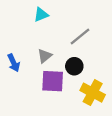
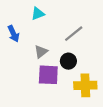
blue arrow: (14, 63) -> (13, 34), moved
yellow cross: (93, 93) -> (85, 85), turned -30

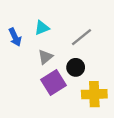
cyan triangle: (38, 14) -> (42, 28), moved
purple square: (48, 75) -> (54, 83), turned -35

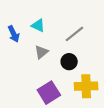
cyan triangle: (42, 28) -> (38, 25), turned 48
purple square: (54, 83) -> (49, 93), moved

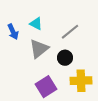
gray triangle: (41, 52) -> (39, 49), size x1.5

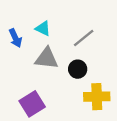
gray triangle: (39, 49) -> (47, 58), turned 45
purple square: (46, 87) -> (32, 104), moved

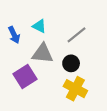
yellow cross: (97, 97) -> (75, 89), moved, turned 30
purple square: (32, 104) -> (25, 77), moved

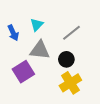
cyan triangle: (39, 26) -> (37, 25), turned 48
yellow cross: (75, 89) -> (70, 83), turned 30

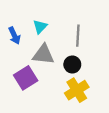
gray line: (71, 33) -> (78, 36), turned -48

